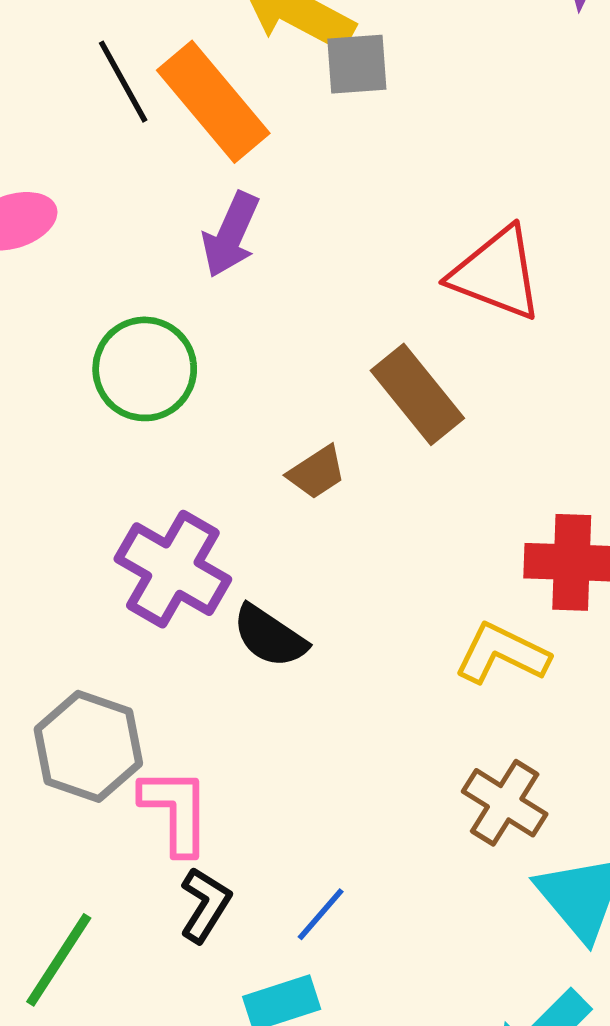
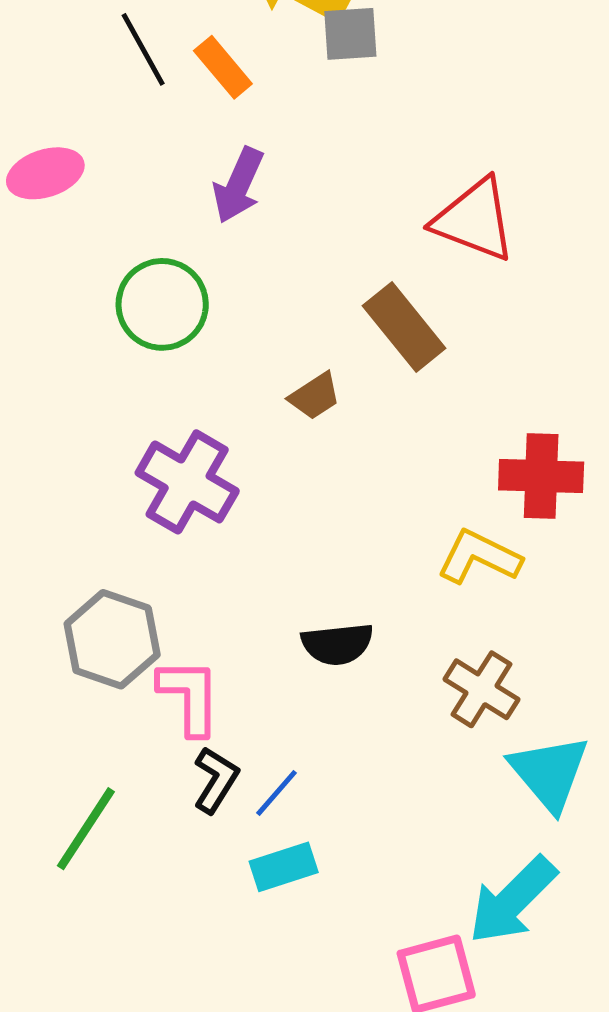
orange rectangle: (213, 102) -> (223, 67), size x0.6
black semicircle: (270, 636) -> (337, 644), moved, turned -40
blue line: (321, 914) -> (277, 793), moved

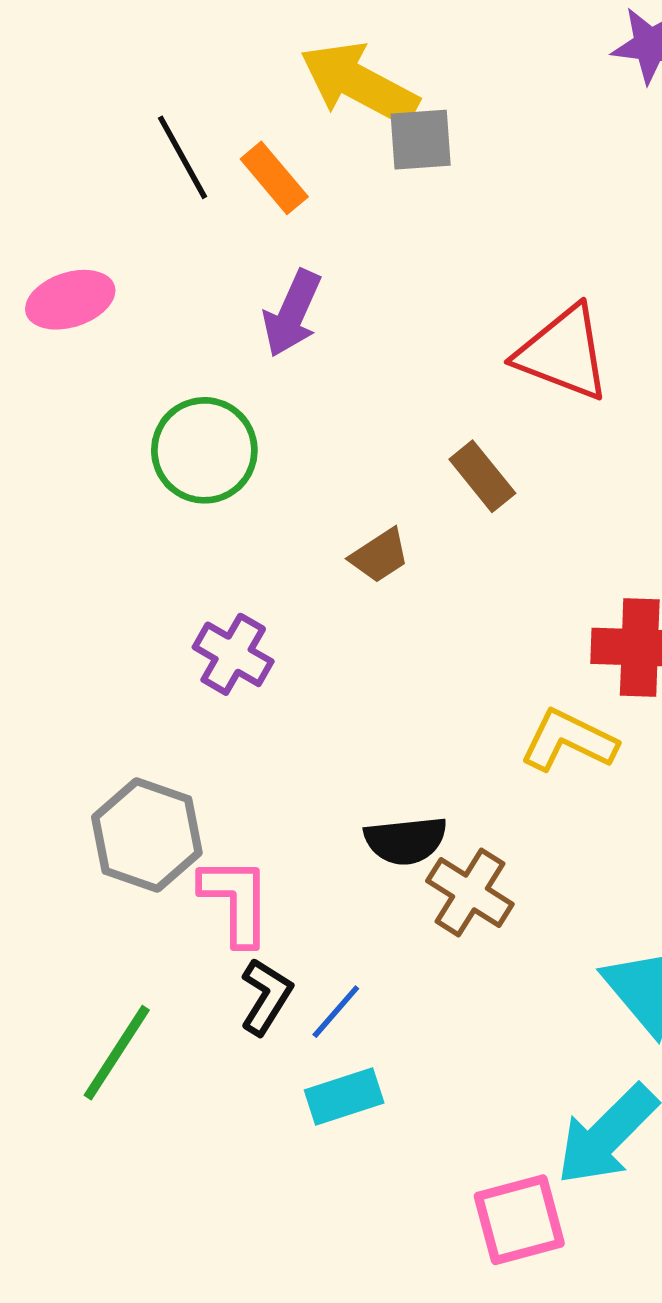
brown rectangle: (404, 327) -> (482, 476), size x0.7
purple cross: (187, 482) -> (233, 654), size x0.7
brown cross: (481, 689) -> (470, 892), moved

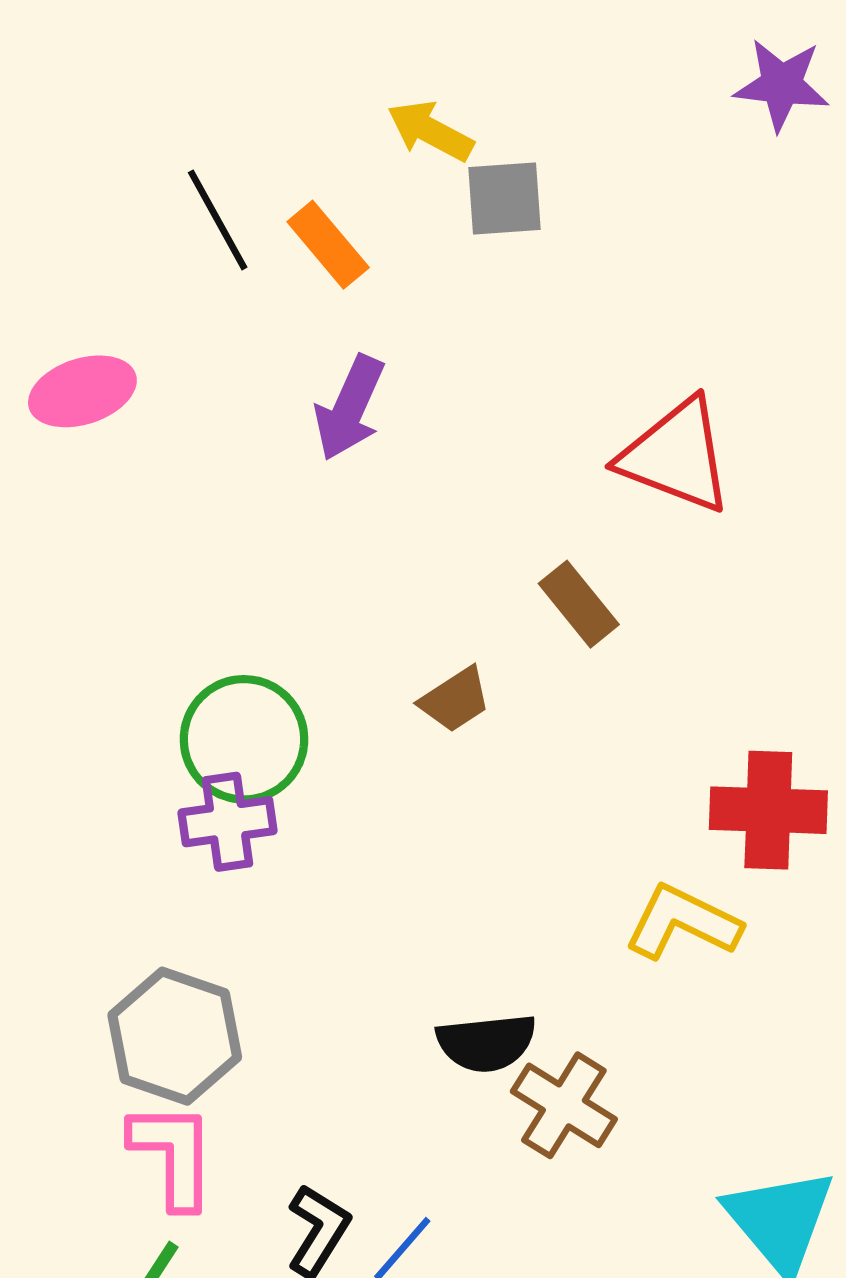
yellow arrow: (359, 83) -> (430, 131), size x0.6
green circle: (204, 450) -> (244, 739), moved
purple cross: (233, 654) -> (228, 822), moved, turned -38
pink L-shape: (236, 901) -> (173, 1155), moved

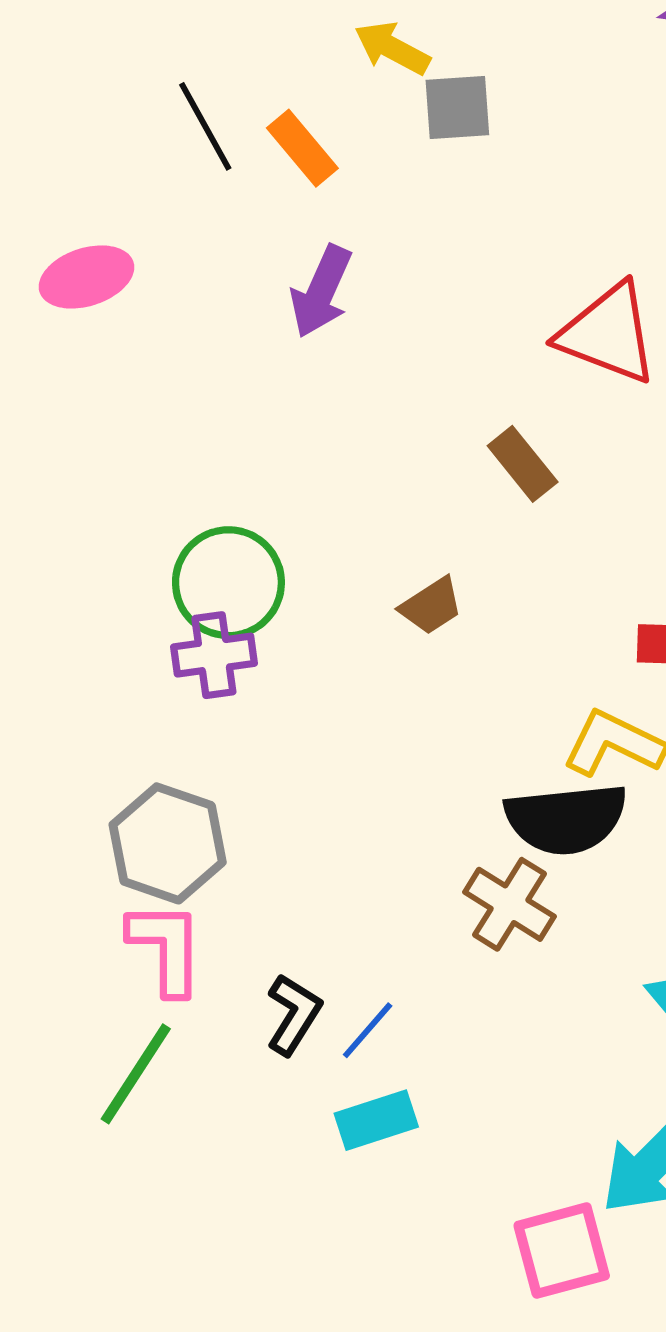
brown trapezoid: (455, 700) -> (431, 606), moved
black semicircle: (486, 1043) -> (566, 819), moved, size x1.4

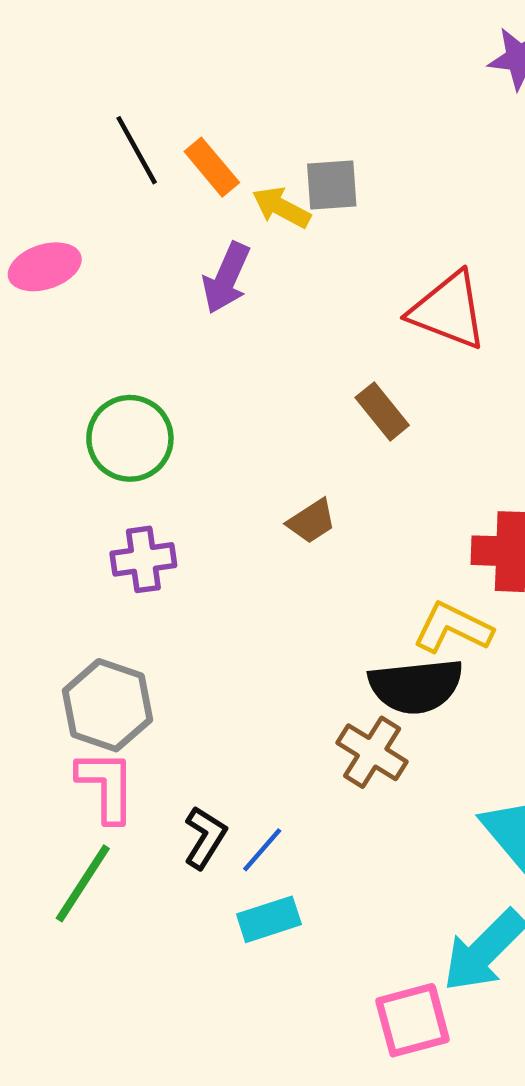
yellow arrow: (392, 48) -> (281, 207), moved
gray square: (457, 107) -> (332, 185), moved
green circle: (228, 583) -> (130, 438), moved

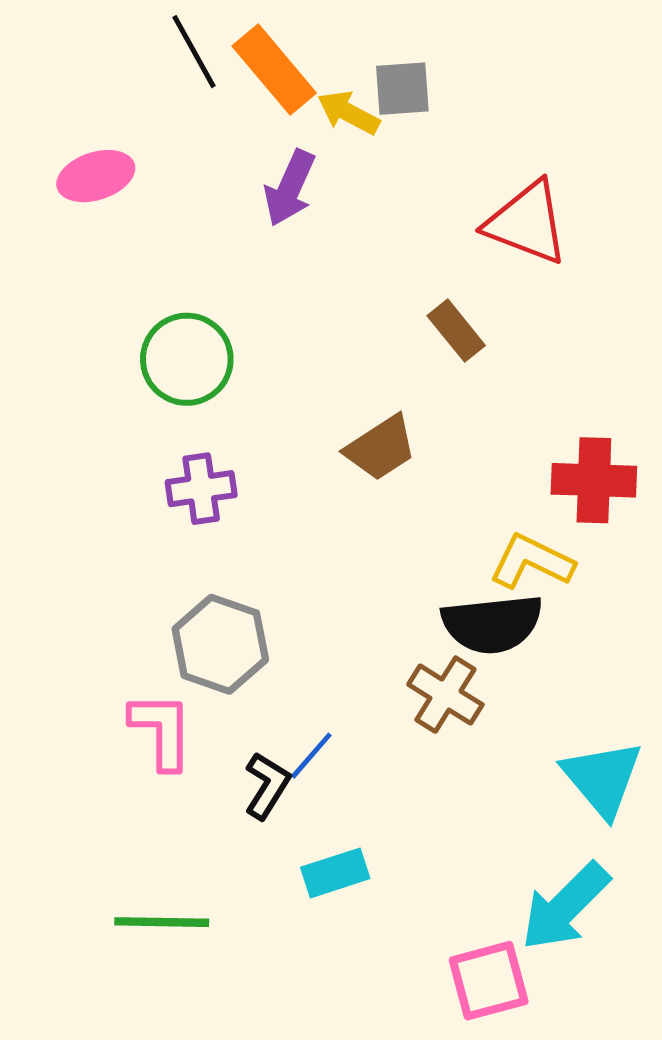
orange rectangle: (212, 167) -> (274, 69), size x1.4
brown trapezoid: (312, 521) -> (381, 448), size x1.4
gray hexagon: (107, 705) -> (220, 644), moved
blue line: (262, 850) -> (311, 756), moved
green line: (83, 883) -> (162, 922), moved, turned 58

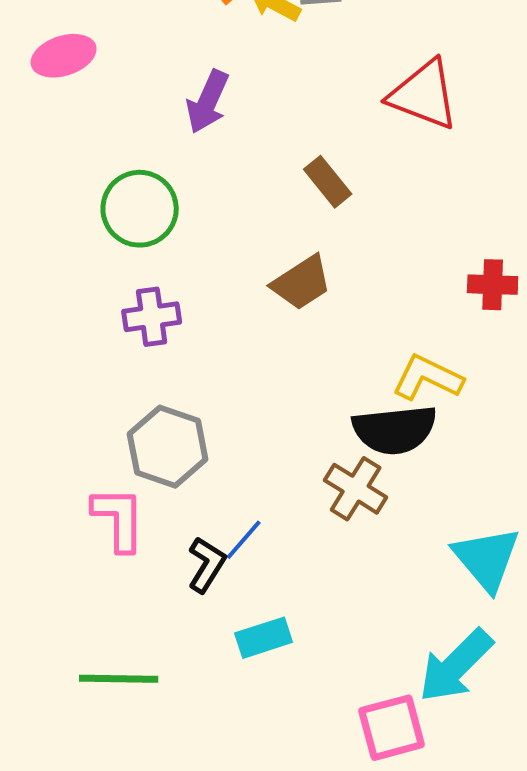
purple arrow: (290, 188) -> (208, 102), moved
brown rectangle: (456, 331) -> (328, 182), moved
red cross: (594, 480) -> (493, 285), moved, size x0.7

